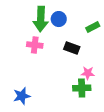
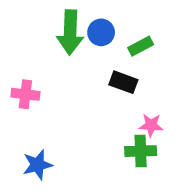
green rectangle: (93, 27) -> (141, 46), moved
pink cross: (35, 45) -> (25, 94), moved

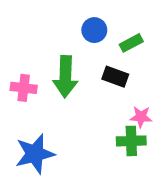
green arrow: (70, 32) -> (65, 77), moved
blue star: (37, 165) -> (35, 154), size x1.4

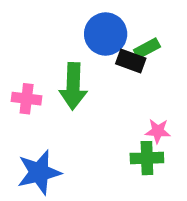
blue circle: (94, 30) -> (106, 34), size x1.5
black rectangle: (115, 77) -> (131, 61), moved

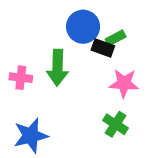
pink star: (158, 131) -> (124, 83), moved, size x1.5
green cross: (147, 158) -> (116, 124), turned 35

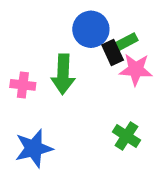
black rectangle: (103, 48) -> (113, 52), turned 45
pink star: (124, 83) -> (136, 69), moved

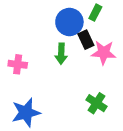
green rectangle: (126, 42) -> (95, 13), moved, turned -35
green arrow: (63, 74) -> (61, 54), moved, size x0.7

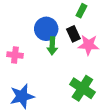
blue circle: (69, 22) -> (46, 29), moved
green cross: (96, 103) -> (82, 88), size x1.4

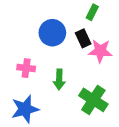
green arrow: (52, 46) -> (59, 79), moved
pink cross: (15, 55) -> (26, 68), moved

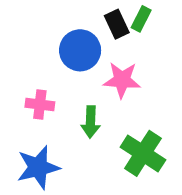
black rectangle: (83, 38) -> (117, 24), moved
pink star: (100, 51) -> (122, 80), moved

